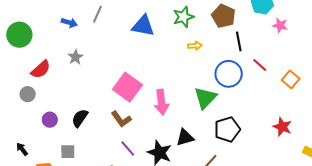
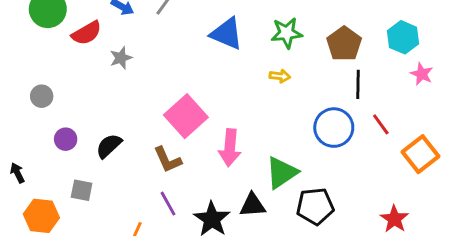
yellow arrow: (195, 46) -> (280, 76), moved
red semicircle: (41, 69) -> (87, 33), moved
orange square: (291, 79) -> (421, 154), size x1.4
green triangle: (205, 98) -> (282, 173), moved

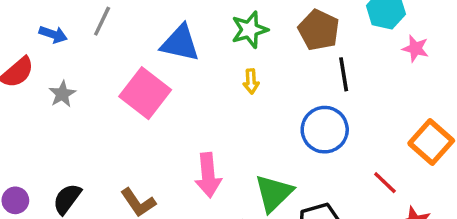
yellow arrow: (280, 76) -> (251, 81), turned 90
pink square: (186, 116) -> (145, 93), moved
red line: (381, 124) -> (385, 183), moved

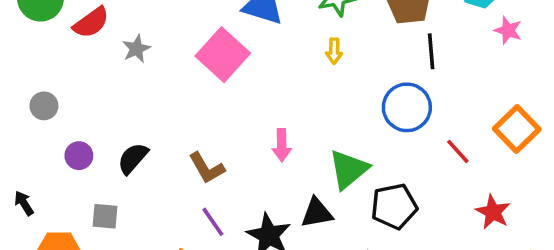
pink arrow: (208, 175) -> (282, 145), size x0.7
red line: (385, 183) -> (458, 151), moved

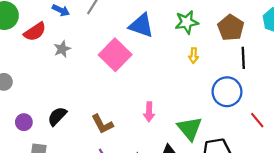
yellow arrow: (334, 51) -> (194, 56), moved
purple circle: (79, 156) -> (24, 122), moved
green triangle: (349, 169) -> (190, 128), turned -32

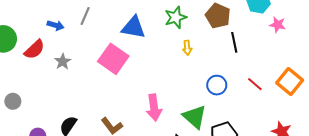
blue circle: (227, 92) -> (217, 85), moved, size x0.7
pink arrow: (149, 112) -> (154, 107), size x1.4
red line: (257, 120) -> (255, 84), moved

